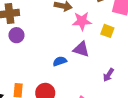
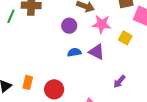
purple circle: (16, 35) -> (69, 26), moved
blue semicircle: (60, 61) -> (74, 52), moved

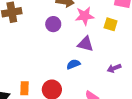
blue semicircle: (74, 52) -> (73, 64), moved
purple arrow: (119, 82) -> (114, 68), turned 40

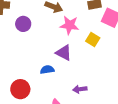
purple circle: (53, 24) -> (23, 24), moved
purple arrow: (114, 68) -> (80, 89), moved

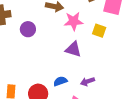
blue semicircle: (47, 70) -> (60, 81), moved
purple arrow: (80, 89) -> (87, 81), moved

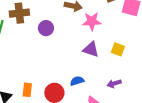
yellow square: (99, 31) -> (118, 49), moved
purple arrow: (87, 81) -> (114, 84), moved

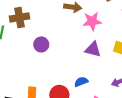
purple circle: (46, 28) -> (41, 44), moved

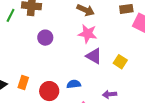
pink star: (92, 21) -> (88, 34), moved

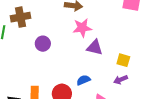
yellow square: (120, 62) -> (123, 60), moved

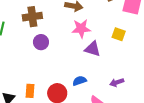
brown cross: (21, 17) -> (32, 17), moved
yellow square: (123, 60) -> (119, 34), moved

